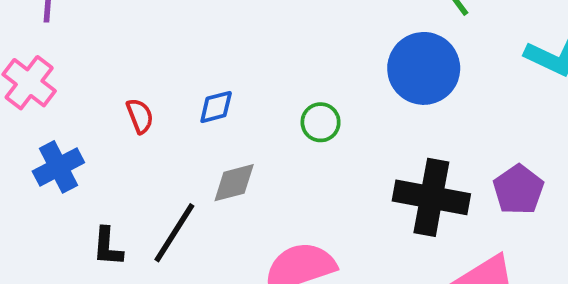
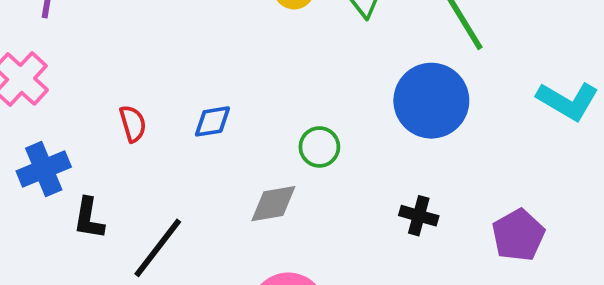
gray diamond: (234, 183) -> (273, 204), moved
black cross: (431, 197) -> (419, 216), moved, size x0.5
black L-shape: (108, 247) -> (89, 218), moved

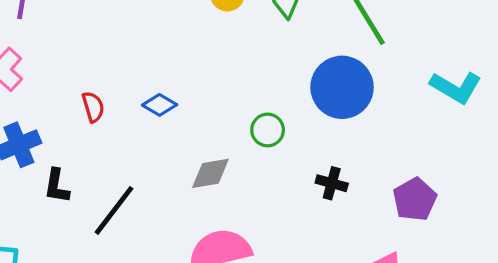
blue diamond: (212, 121) -> (160, 105), turned 40
green circle: (319, 147) -> (268, 130), moved

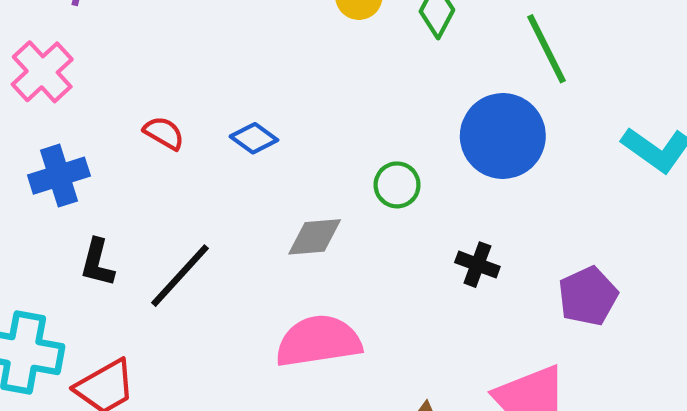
red semicircle: (93, 107) -> (164, 133), turned -48
black L-shape: (57, 186) -> (97, 263), moved

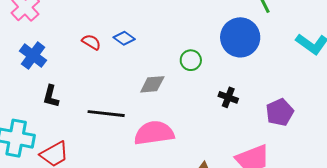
red semicircle: (164, 133) -> (91, 42), moved
blue cross: (59, 176) -> (33, 56), turned -36
black line: (180, 276) -> (106, 114), moved, turned 54

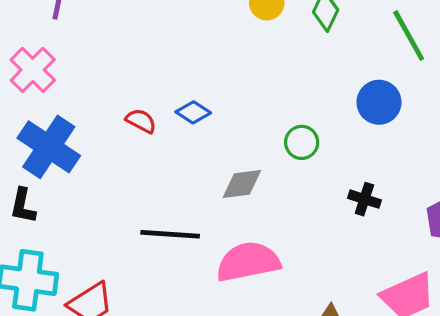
blue circle: (240, 37) -> (379, 102), size x0.7
blue cross: (33, 56) -> (49, 147), size x1.4
black L-shape: (51, 96) -> (23, 206), moved

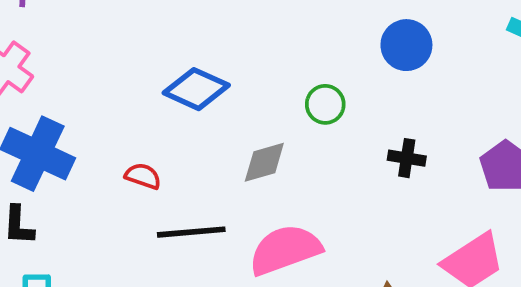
blue diamond: (193, 112) -> (196, 89), size x1.6
red semicircle: (141, 121) -> (143, 176), moved

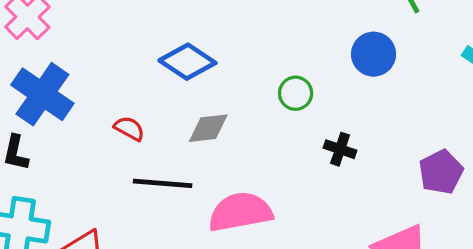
black cross: (407, 158) -> (340, 149), moved
gray diamond: (264, 162) -> (208, 128), moved

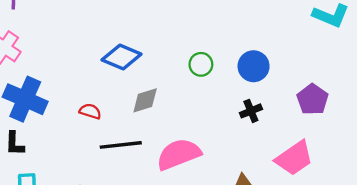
blue circle: (374, 54) -> (254, 66), moved
black cross: (340, 149) -> (251, 111), moved, turned -30

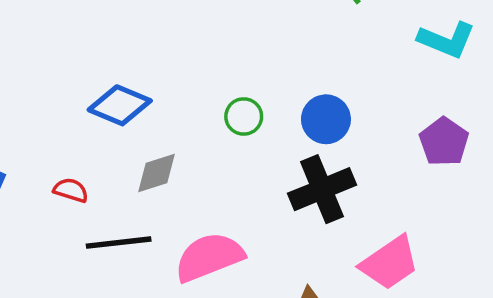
purple pentagon: (313, 99) -> (444, 142), moved
black cross: (251, 111) -> (322, 189), size x1.8

